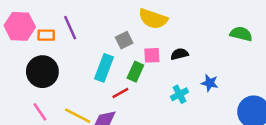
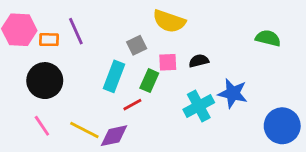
blue star: (210, 83) -> (233, 93), size x1.5
cyan cross: (179, 94) -> (199, 106), size x1.5

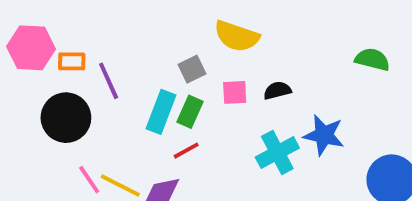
purple line: (76, 31) -> (109, 81), moved
green rectangle: (149, 81) -> (190, 112), moved
pink line: (42, 126) -> (89, 180), moved

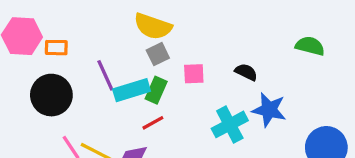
yellow semicircle: (237, 36) -> (153, 26), moved
purple line: (109, 81) -> (105, 75), moved
black semicircle: (277, 90) -> (246, 72), moved, turned 40
cyan rectangle: (161, 112) -> (132, 90), turned 52

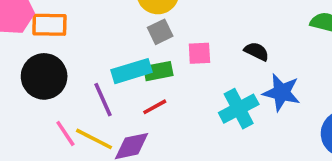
orange rectangle: (56, 48) -> (49, 25), size x1.4
purple line: (105, 75) -> (103, 100), moved
green rectangle: (156, 90) -> (158, 71), turned 55

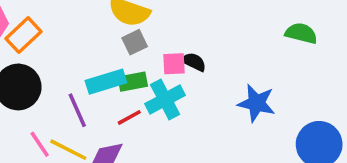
orange rectangle: (49, 25) -> (24, 35), turned -44
black semicircle: (257, 51) -> (194, 62), moved
cyan cross: (239, 109) -> (165, 100), moved

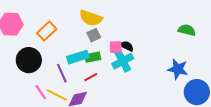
orange rectangle: (24, 35) -> (47, 31), moved
cyan cross: (165, 100) -> (123, 61), moved
blue star: (256, 103) -> (178, 69), moved

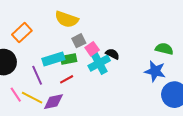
green semicircle: (187, 30) -> (164, 49), moved
gray square: (94, 35) -> (79, 41), moved
black semicircle: (127, 46) -> (112, 54), moved
pink square: (116, 47) -> (92, 49), turned -32

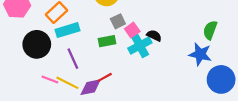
green semicircle: (164, 49) -> (210, 30), turned -84
cyan rectangle: (53, 59) -> (67, 30), moved
red line: (67, 79) -> (105, 77), moved
pink line: (16, 95) -> (50, 79), turned -35

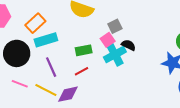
gray square: (118, 21) -> (115, 26), moved
red line: (105, 77) -> (81, 71), moved
pink line: (50, 79) -> (20, 84), moved

